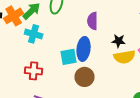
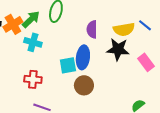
black star: (119, 41) -> (118, 49), size x1.6
yellow semicircle: (125, 57) -> (124, 29), moved

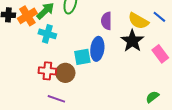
yellow semicircle: (124, 29) -> (138, 21), turned 40
black star: (118, 49) -> (132, 41), turned 30
brown circle: (84, 85) -> (65, 73), moved

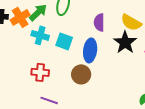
cyan square: (82, 57) -> (64, 41), moved, turned 30
brown circle: (65, 73) -> (81, 74), moved

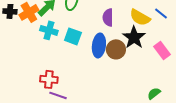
red cross: (40, 72) -> (49, 79), moved
brown circle: (81, 74) -> (116, 49), moved

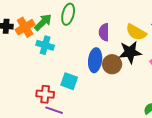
cyan square: (73, 36) -> (69, 81), moved
black star: (134, 37) -> (130, 52), turned 30

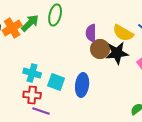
cyan cross: (45, 45) -> (32, 73), moved
blue ellipse: (95, 60) -> (82, 85), moved
brown circle: (112, 64) -> (100, 49), moved

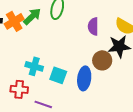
brown circle: (100, 49) -> (102, 60), moved
red cross: (32, 95) -> (19, 89), moved

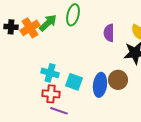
brown circle: (102, 60) -> (118, 80), moved
red cross: (19, 89) -> (51, 94), moved

